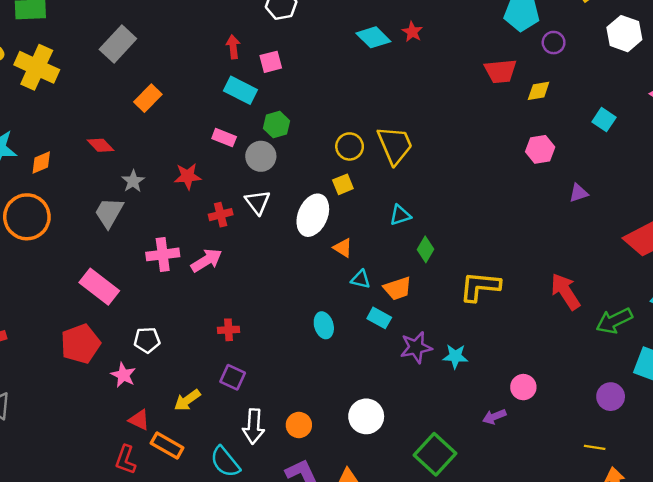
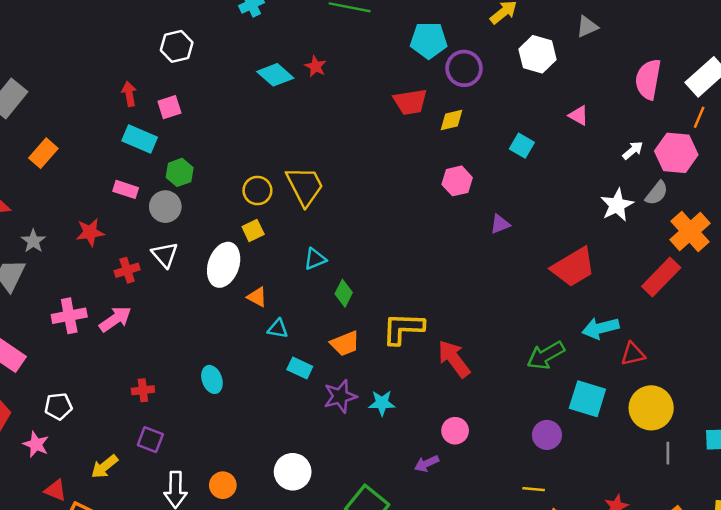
purple circle: (554, 43) -> (464, 68), size x1.5
orange trapezoid: (398, 288) -> (345, 344), moved
red arrow: (565, 291) -> (454, 359), moved
cyan ellipse: (324, 325) -> (212, 379), moved

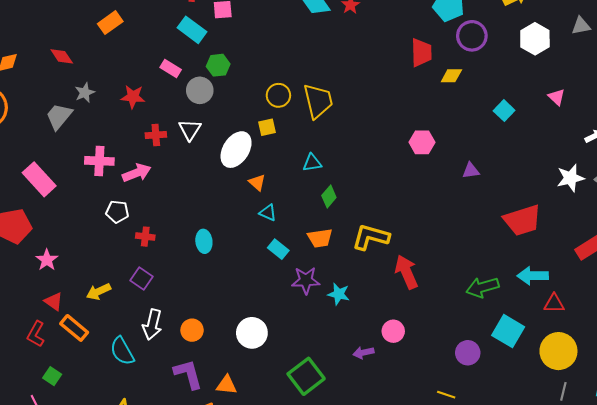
red trapezoid: (410, 102) -> (421, 53), turned -96
pink hexagon: (457, 181) -> (422, 142), moved
white pentagon: (58, 406) -> (117, 212), moved

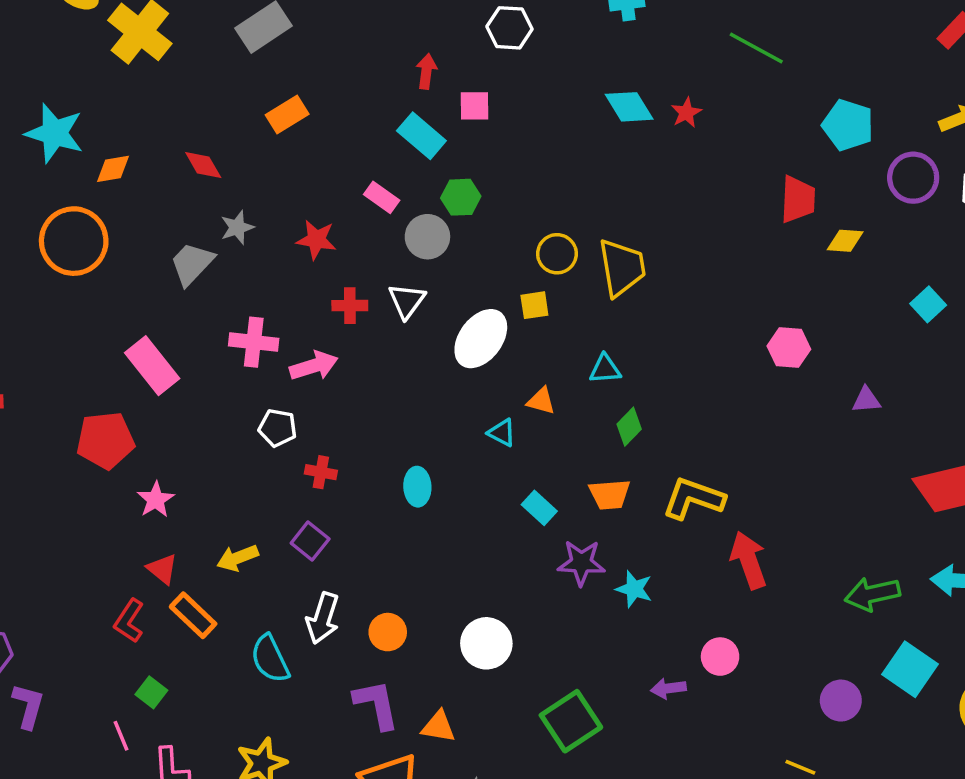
purple circle: (472, 36) -> (913, 178), moved
orange triangle: (257, 182) -> (541, 401), moved, turned -30
cyan triangle: (268, 213) -> (502, 433), moved

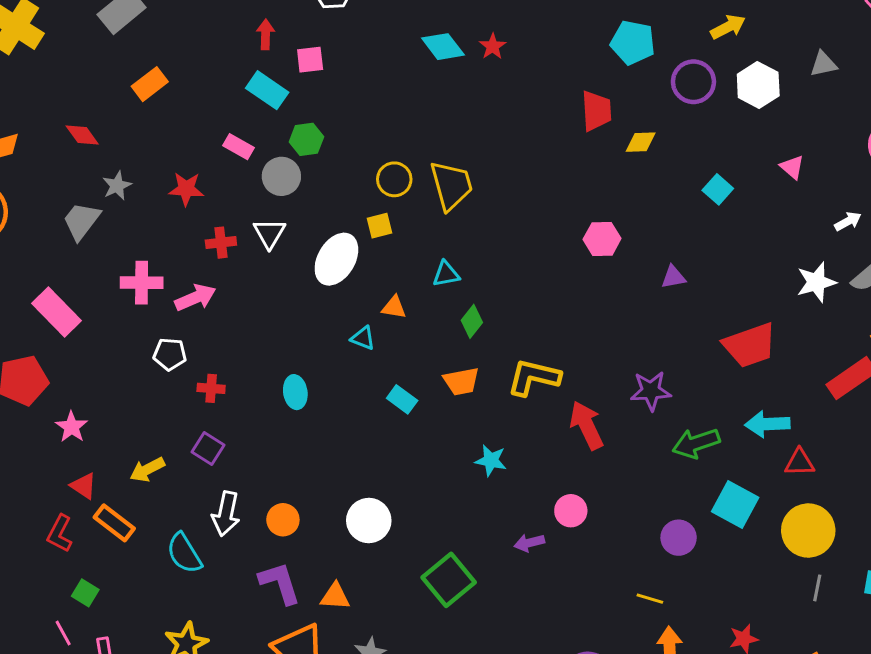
purple star: (581, 563) -> (651, 391), moved

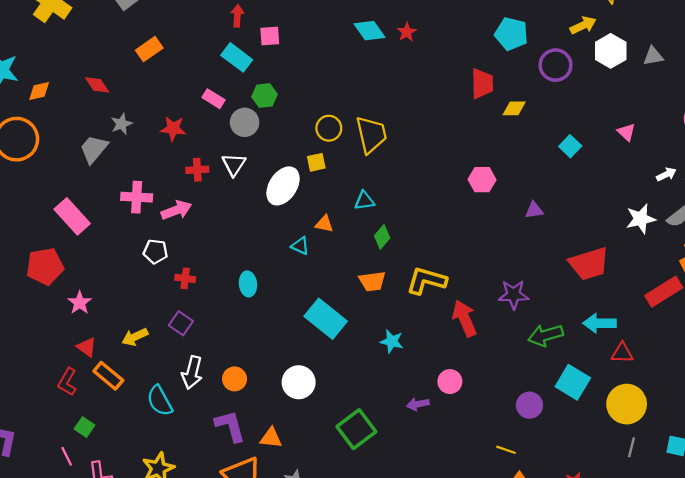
white hexagon: (758, 85) -> (611, 51), moved
cyan rectangle: (402, 399) -> (326, 319), moved, size x1.8

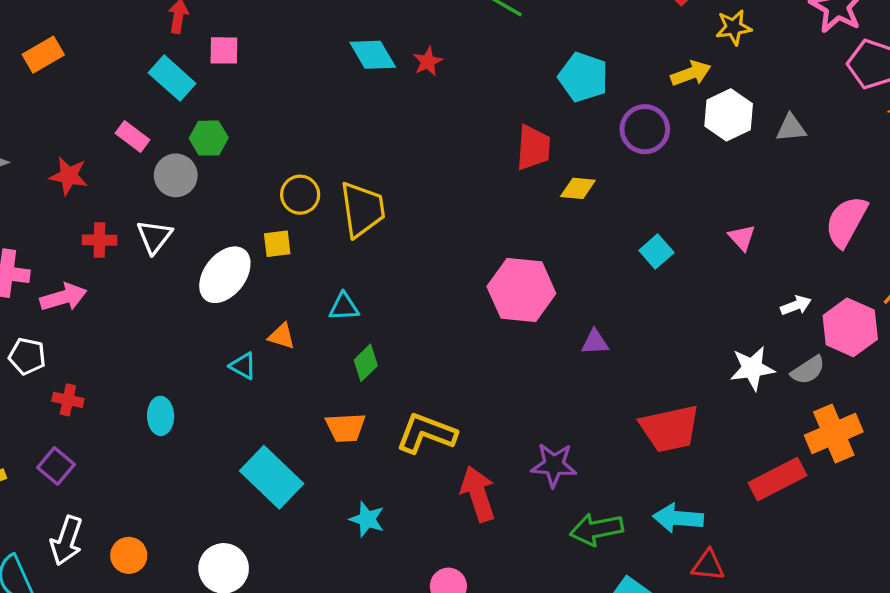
pink hexagon: (482, 180) -> (521, 290), size x1.6

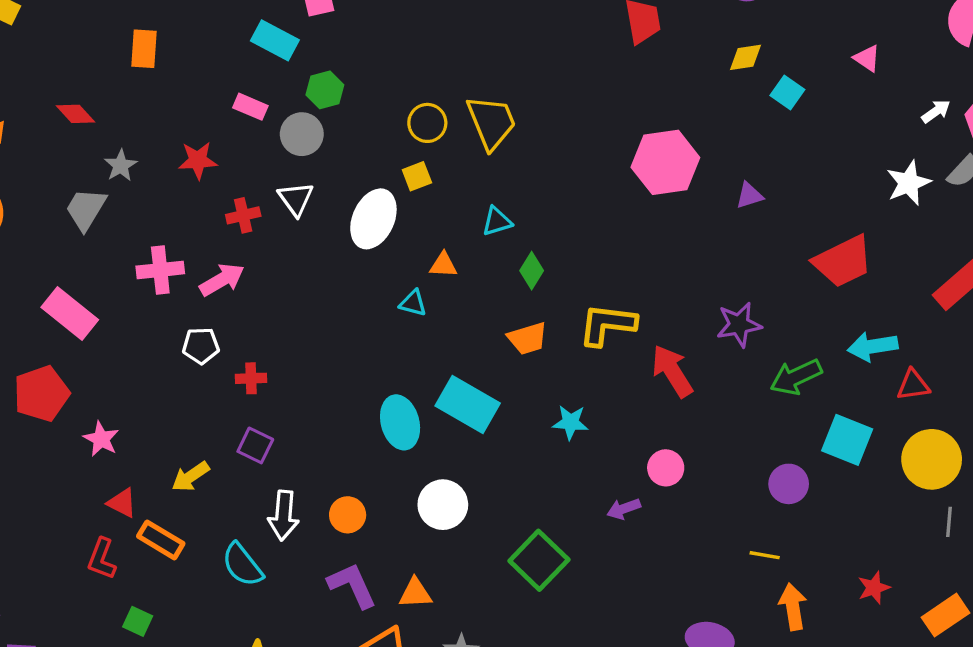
orange rectangle: (43, 55) -> (144, 49), turned -42
yellow diamond: (578, 188) -> (746, 57), moved
cyan ellipse: (161, 416) -> (400, 422), moved, size x1.4

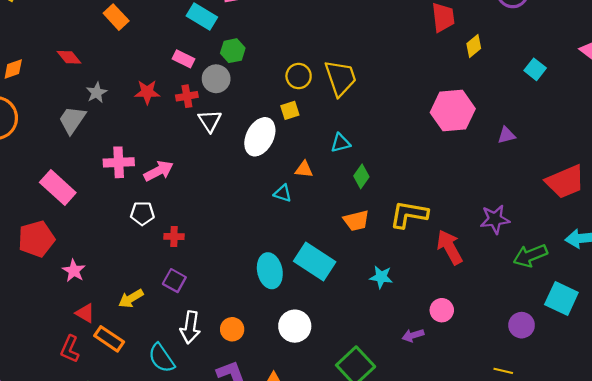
orange rectangle: (144, 49) -> (116, 17), turned -50
yellow diamond: (746, 57) -> (474, 46), moved, turned -35
red cross: (243, 215) -> (187, 96), moved

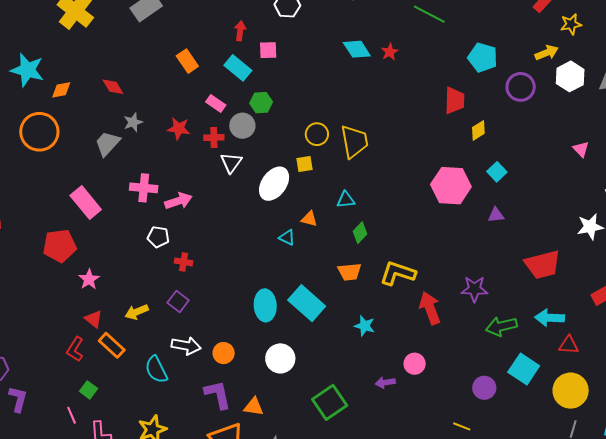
orange rectangle: (116, 17) -> (187, 61), moved
cyan square: (535, 69) -> (497, 172), moved
white arrow: (190, 327) -> (186, 346), turned -96

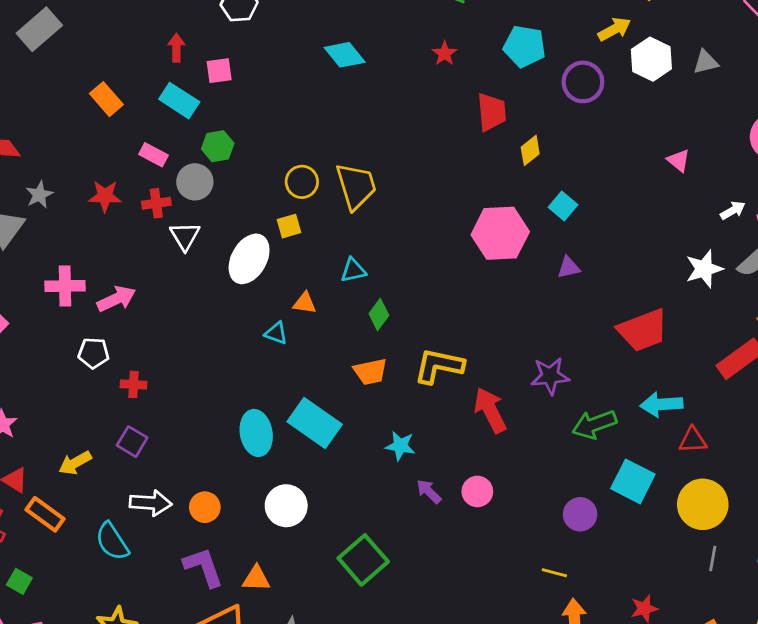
red star: (390, 52) -> (445, 53), moved
purple arrow: (385, 383) -> (429, 491), moved, turned 60

